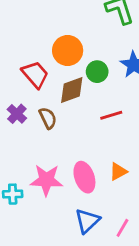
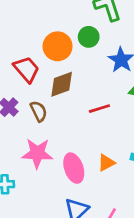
green circle: (97, 72) -> (89, 37), moved
pink star: (46, 180) -> (37, 153), moved

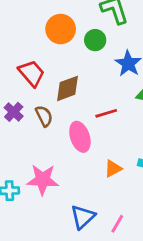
orange circle: (58, 46) -> (61, 29), moved
pink star: (37, 153) -> (43, 180), moved
pink ellipse: (74, 168) -> (80, 137), moved

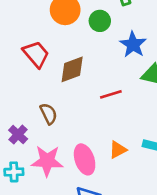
purple cross: (14, 112) -> (18, 135), moved
brown semicircle: (44, 116) -> (49, 114), moved
pink ellipse: (80, 137) -> (85, 159), moved

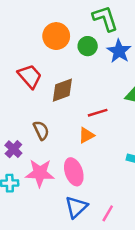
blue star: (133, 44) -> (119, 51), moved
orange triangle: (118, 150) -> (86, 135), moved

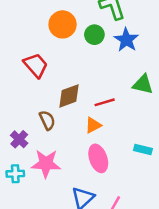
brown diamond: (62, 90) -> (69, 96), moved
pink ellipse: (74, 172) -> (98, 158), moved

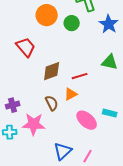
blue star: (126, 40) -> (109, 24), moved
brown semicircle: (47, 120) -> (52, 103), moved
purple cross: (19, 139) -> (13, 105), turned 32
pink ellipse: (98, 158) -> (87, 120), moved, turned -30

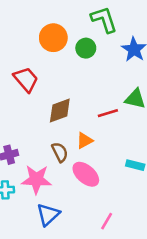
red line: (80, 76) -> (108, 113), moved
pink ellipse: (87, 120) -> (86, 174), moved
blue triangle: (63, 151) -> (48, 215), moved

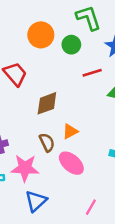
red line: (108, 113) -> (92, 73), moved

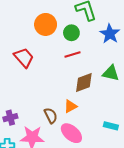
red line: (92, 73) -> (72, 54), moved
brown diamond: (47, 103) -> (84, 82), moved

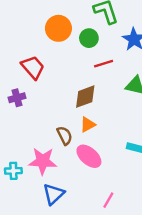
red line: (72, 54) -> (104, 64), moved
brown diamond: (84, 82) -> (85, 97), moved
purple cross: (10, 118) -> (17, 98), moved

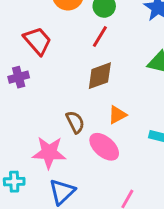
red line: (104, 64) -> (100, 37), moved, turned -42
orange triangle: (88, 125) -> (117, 115), moved
cyan cross: (13, 171) -> (14, 182), moved

